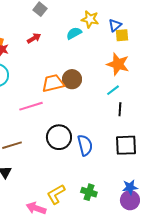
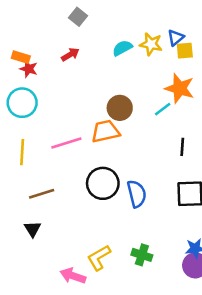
yellow star: (90, 19) -> (151, 44), moved
orange trapezoid: (53, 83) -> (105, 131), moved
cyan line: (113, 90) -> (163, 109), moved

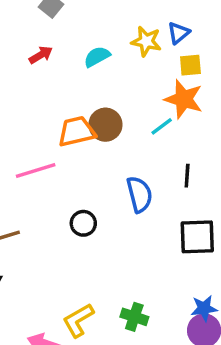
cyan semicircle: (122, 48) -> (97, 57), moved
yellow square: (185, 51) -> (190, 65), moved
orange trapezoid: (105, 131) -> (77, 131), moved
black circle: (103, 183) -> (83, 223), size x0.6
blue semicircle: (137, 194) -> (139, 194), moved

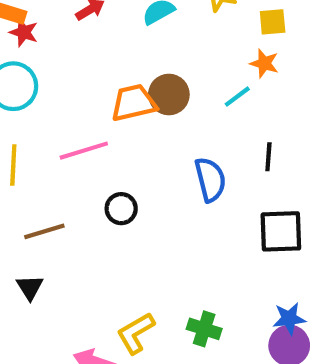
orange star: (184, 99) -> (264, 63), size x0.6
black circle: (83, 223) -> (121, 209), moved

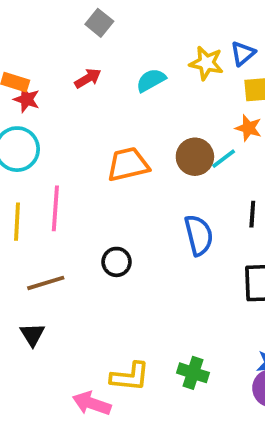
brown circle: (169, 95) -> (195, 157), moved
pink line: (84, 151) -> (55, 208), moved, turned -69
yellow L-shape: (136, 333) -> (130, 377), turned -144

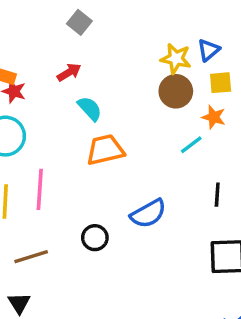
cyan semicircle: (151, 80) -> (90, 109), moved, turned 76
brown circle: (195, 157) -> (176, 91), moved
blue semicircle: (199, 235) -> (148, 214), moved, turned 75

